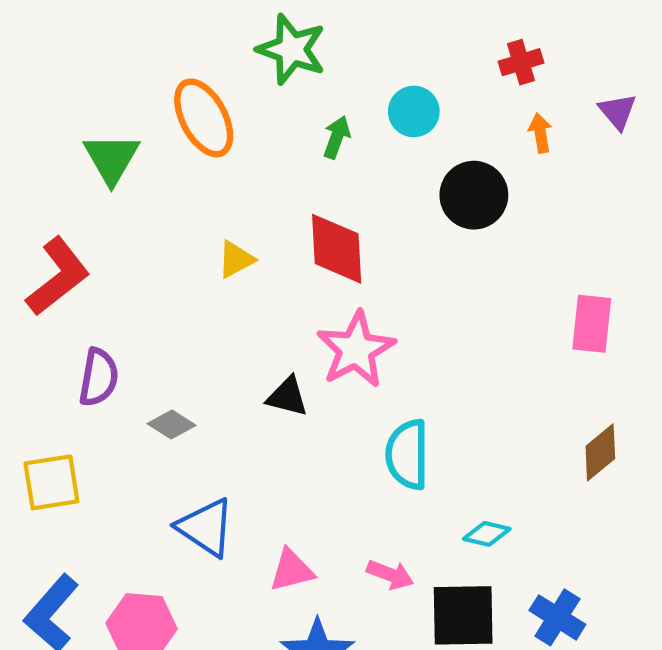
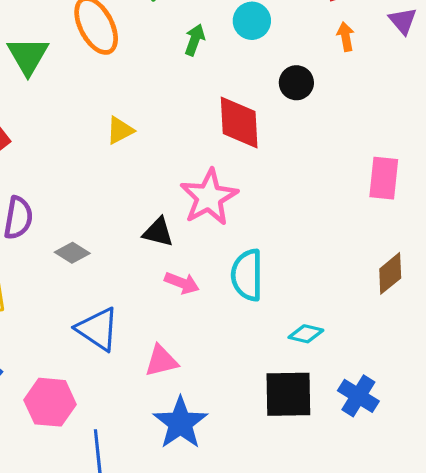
black circle: (474, 195) -> (296, 83), size x0.7
red diamond: (337, 249) -> (239, 122), moved
pink arrow: (390, 575) -> (182, 283), moved

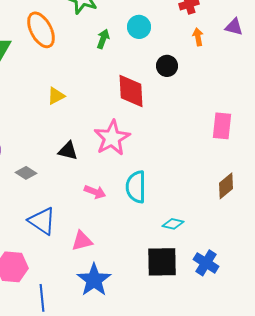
purple triangle: (403, 21) -> (234, 27), turned -36
black triangle: (158, 232) -> (68, 151), moved

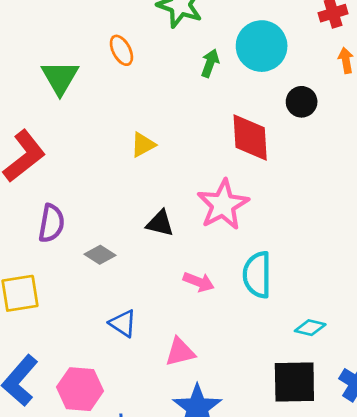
cyan circle: (139, 27) -> (262, 46), size x1.5
orange ellipse: (41, 30) -> (121, 50), size x0.6
blue triangle: (42, 221) -> (123, 323), size x0.7

